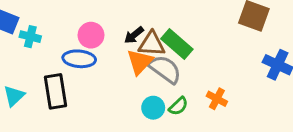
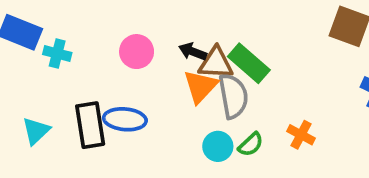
black arrow: (134, 35) -> (193, 52), turned 60
blue ellipse: (79, 59) -> (125, 119), moved
gray semicircle: (165, 69) -> (233, 96), turned 44

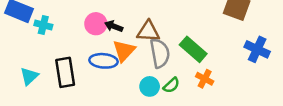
black arrow: (193, 52) -> (114, 26), moved
green rectangle: (249, 63) -> (193, 49), moved
orange triangle: (200, 86) -> (124, 51), moved
blue ellipse: (125, 119) -> (104, 61), moved

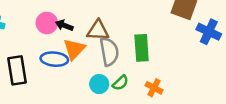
green rectangle: (193, 49) -> (142, 48), turned 45
blue cross: (257, 49) -> (209, 32), moved
orange cross: (205, 79) -> (154, 88), moved

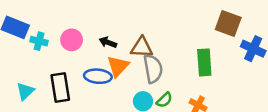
pink circle: (47, 23) -> (72, 40), moved
green rectangle: (142, 48) -> (204, 62), moved

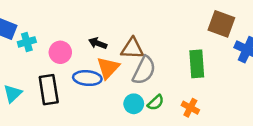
pink circle: (72, 40) -> (60, 52), moved
cyan cross: (39, 41) -> (27, 42), turned -30
gray semicircle: (153, 69) -> (144, 70), turned 36

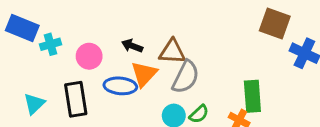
green rectangle: (197, 64) -> (252, 96), moved

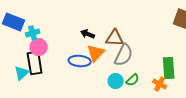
pink circle: (89, 56) -> (39, 47), moved
black rectangle: (76, 99) -> (35, 63), moved

